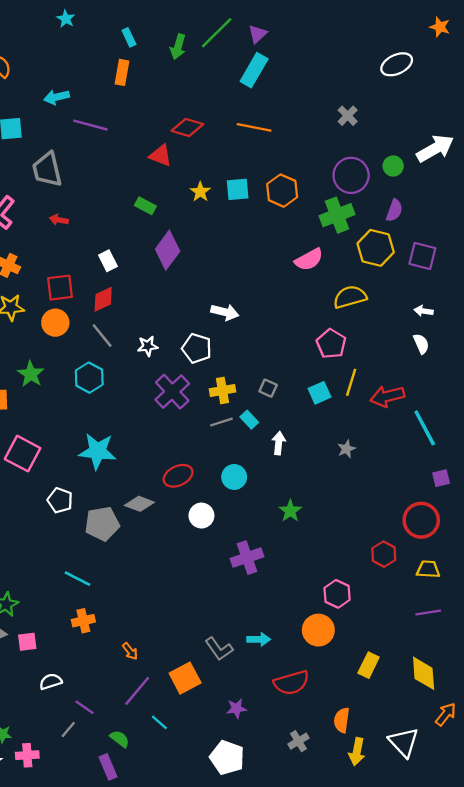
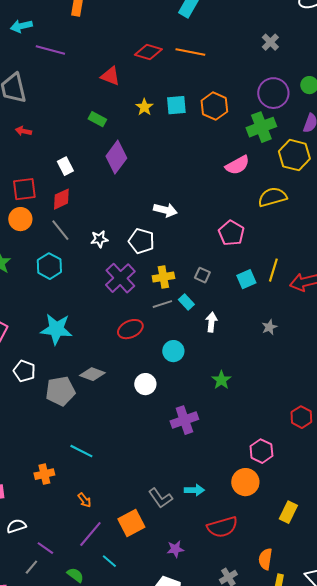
red diamond: (187, 127) -> (148, 52), moved
pink pentagon: (331, 344) -> (231, 233), moved
red ellipse: (178, 476) -> (130, 329), moved
cyan line: (78, 579) -> (81, 451), moved

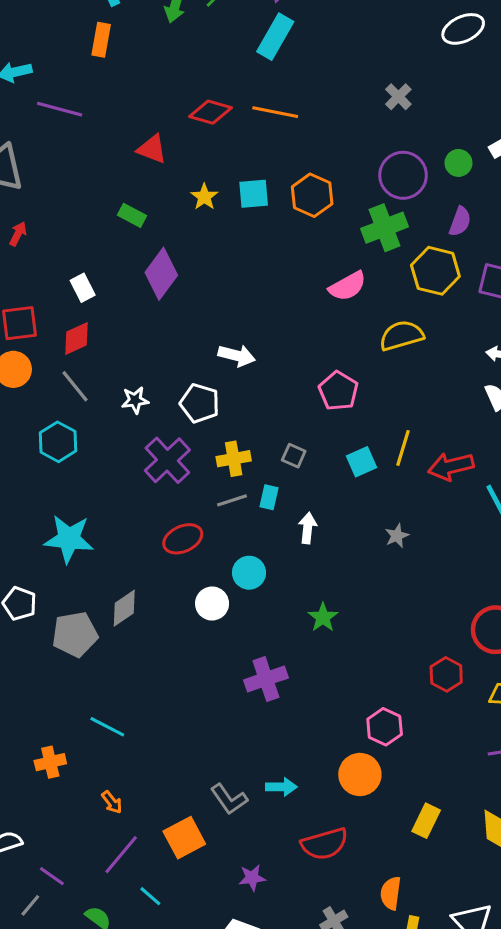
red arrow: (23, 131) -> (18, 234), turned 105
cyan rectangle: (186, 302) -> (269, 497), turned 56
gray diamond: (92, 374) -> (124, 608), turned -55
white circle: (145, 384) -> (212, 604), moved

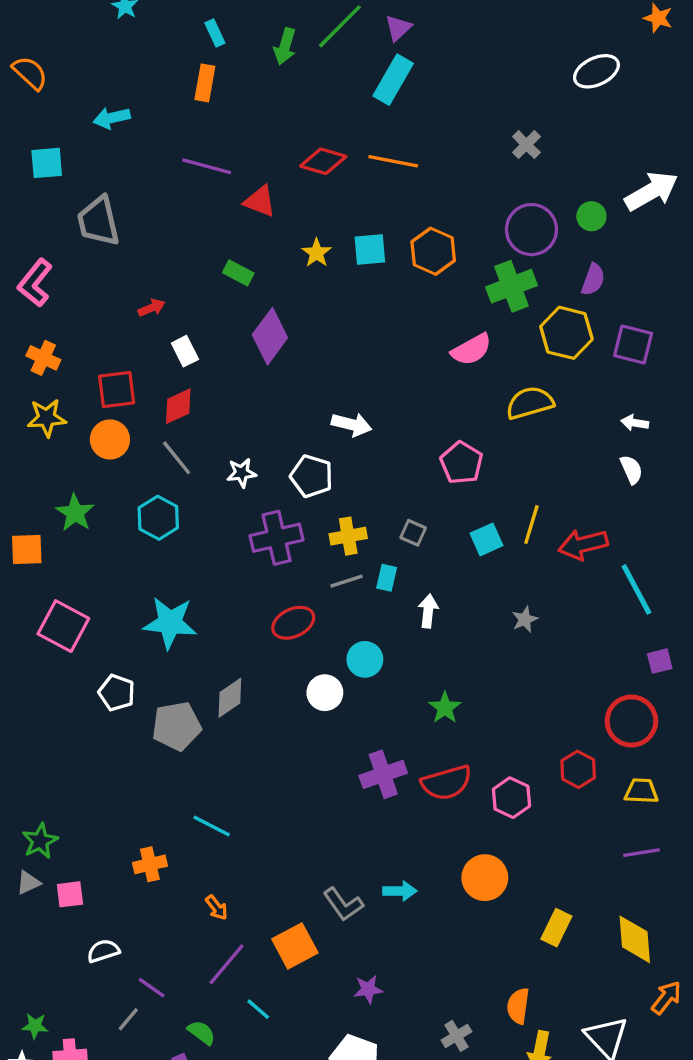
purple line: (60, 109) -> (207, 166), moved
red arrow: (18, 234) -> (152, 308), moved, turned 40
purple cross: (167, 460) -> (277, 538), turned 30
pink hexagon: (385, 727) -> (511, 798), moved
red semicircle: (324, 844) -> (446, 783), moved

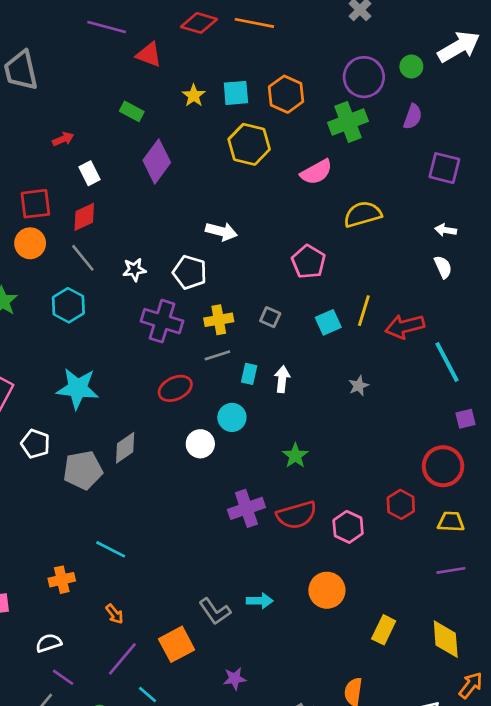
yellow hexagon: (566, 333) -> (249, 144), moved
purple cross: (277, 538) -> (162, 321), turned 30
cyan rectangle: (387, 578) -> (249, 374), moved
white semicircle: (103, 951) -> (49, 643), moved

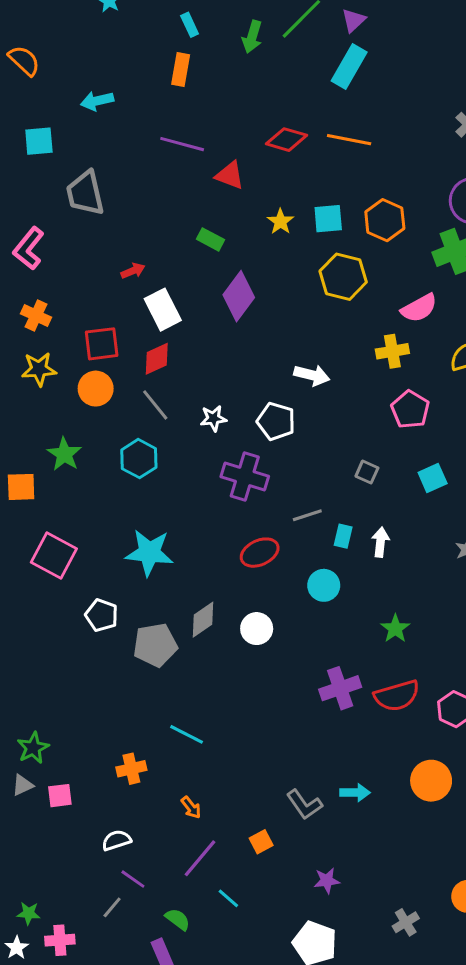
white rectangle: (89, 173) -> (163, 310), size x1.5
yellow cross: (219, 320) -> (392, 351), moved
white circle: (200, 444) -> (257, 629), moved
orange square: (177, 644) -> (261, 842), size x0.6

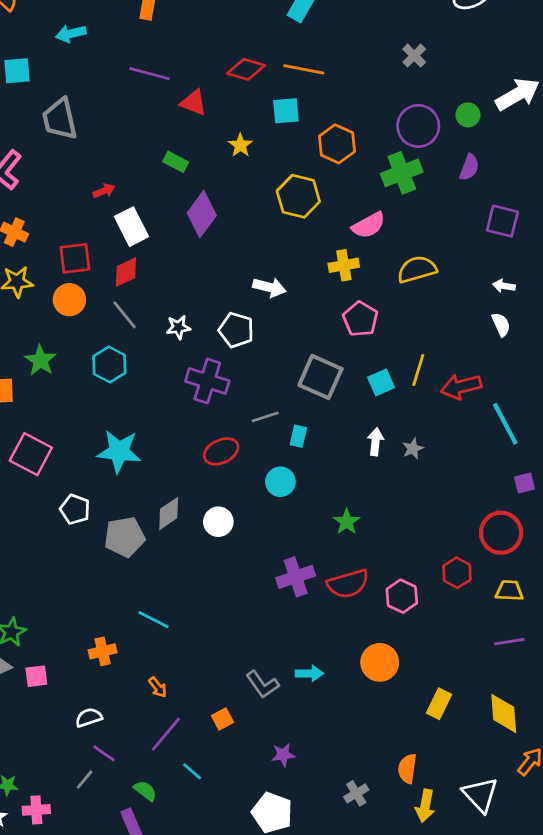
cyan square: (328, 219) -> (286, 111), moved
gray square: (367, 472) -> (320, 377), size x2.0
white arrow: (380, 542) -> (376, 442), moved

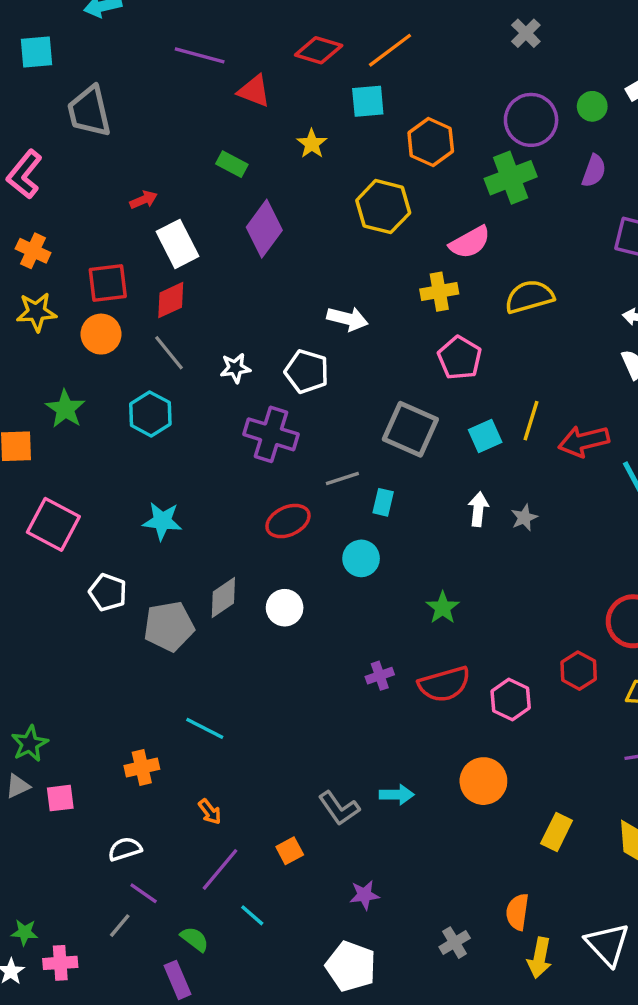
orange line: (304, 69) -> (390, 50), turned -48
cyan star: (119, 451) -> (162, 521), size x0.7
purple cross: (296, 577) -> (380, 676), size x0.6

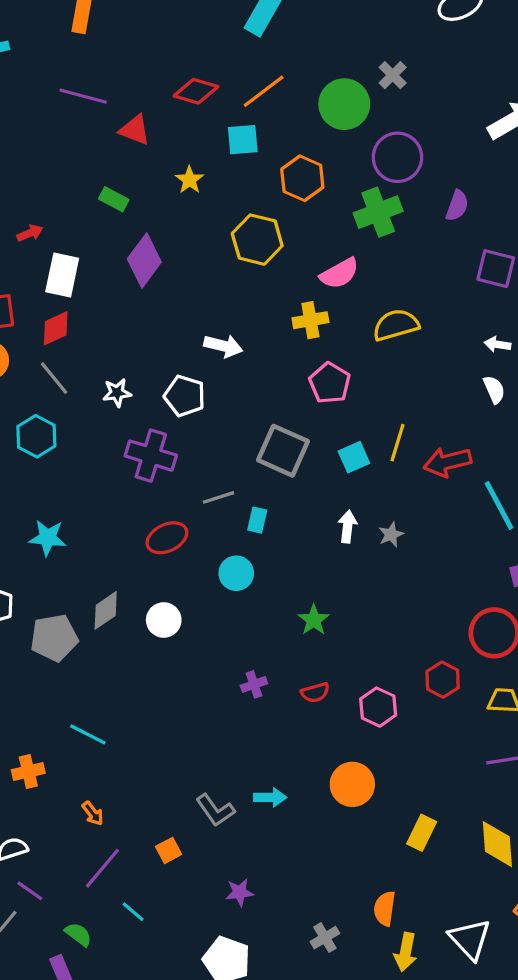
green circle: (592, 106) -> (344, 104), moved, size x1.8
white rectangle: (178, 244) -> (62, 275), turned 39
red semicircle: (444, 684) -> (315, 693), size x0.6

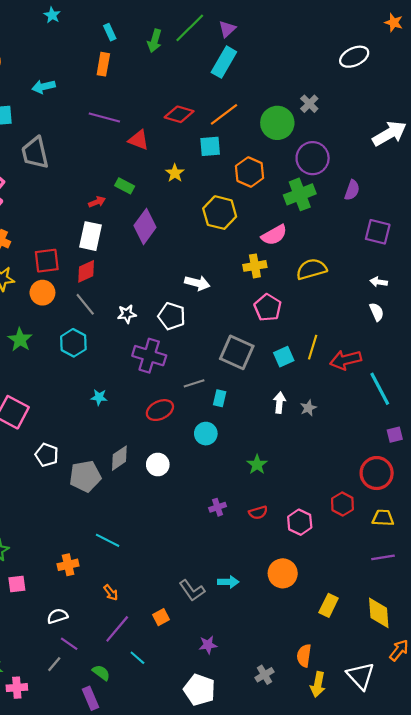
red arrow: (30, 233) -> (97, 202), moved
cyan star: (48, 538) -> (99, 397), moved, size x0.7

